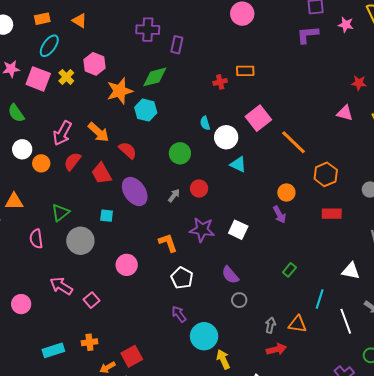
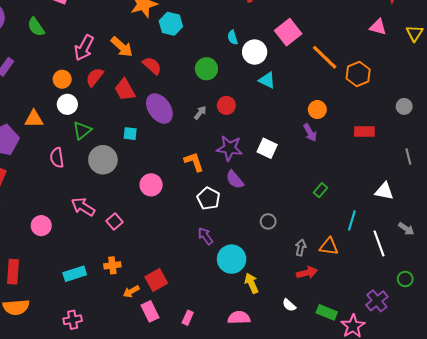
white circle: (22, 149) -> (67, 104), moved
orange hexagon: (326, 174) -> (358, 74), moved
purple semicircle: (230, 275) -> (235, 180), moved

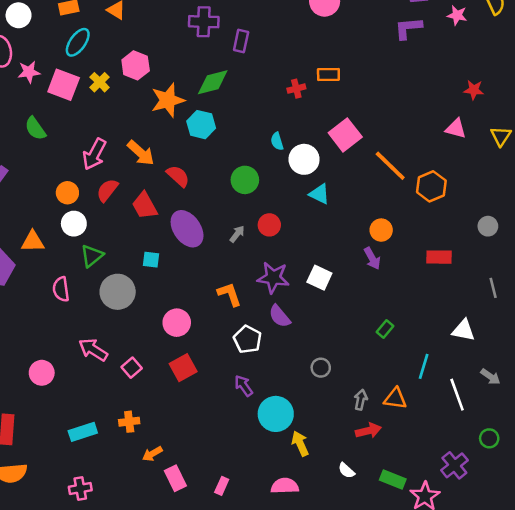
red square: (156, 280) -> (183, 368), moved

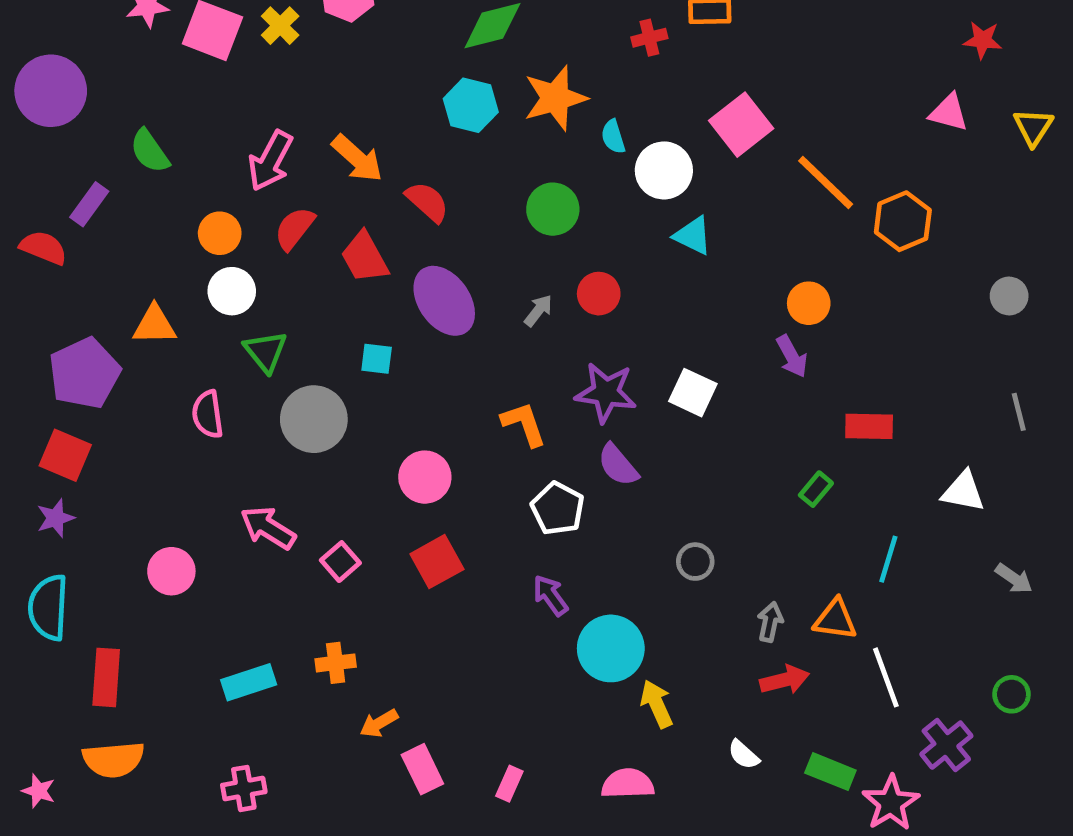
orange star: (168, 100) -> (555, 98), moved
green semicircle: (35, 128) -> (150, 151), moved
green triangle: (92, 256) -> (266, 352), turned -30
red rectangle: (439, 257) -> (869, 426), moved
white line: (457, 395) -> (886, 677), moved

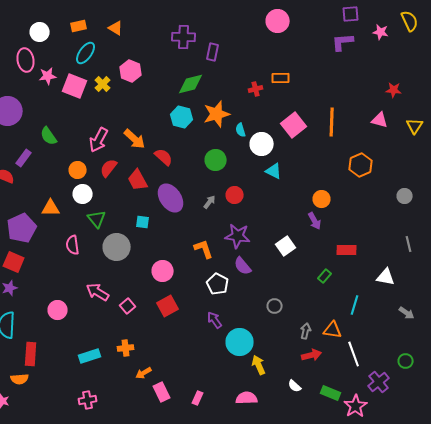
orange line: (826, 183) -> (332, 122), moved, turned 48
white square: (693, 393) -> (286, 246), moved, turned 30
orange semicircle: (113, 759) -> (20, 379), moved, size x0.7

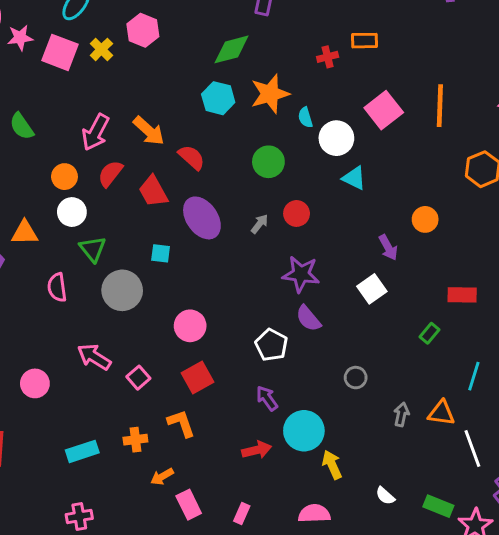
purple arrow: (315, 221) -> (388, 247), moved
orange L-shape: (204, 249) -> (181, 423), moved
red arrow: (312, 355) -> (257, 450), moved

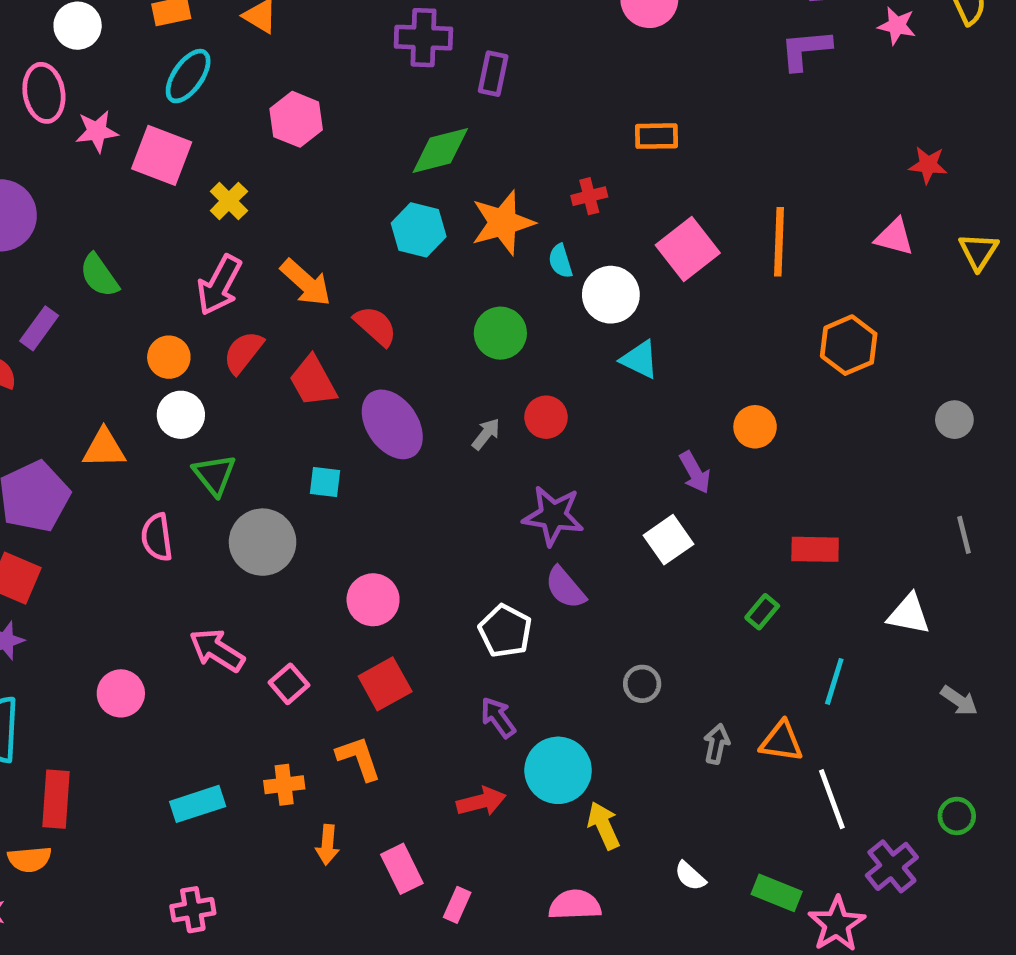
yellow cross: (101, 49) -> (229, 201), moved
red cross: (328, 57) -> (589, 196), moved
orange arrow: (162, 477) -> (327, 845), turned -55
pink rectangle: (189, 505) -> (402, 869), moved

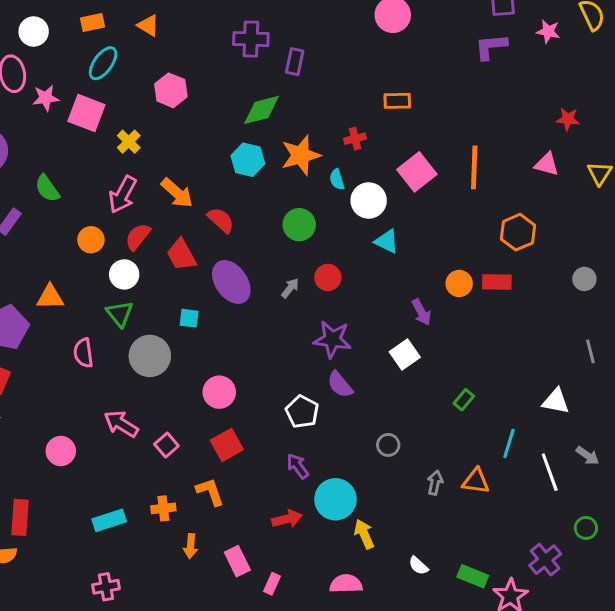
white circle: (181, 415) -> (124, 274), moved
red rectangle: (815, 549) -> (497, 282), moved
white line: (832, 799) -> (550, 472), moved

